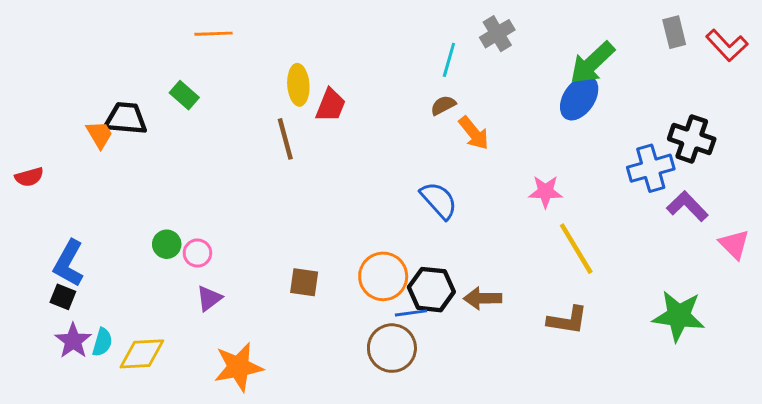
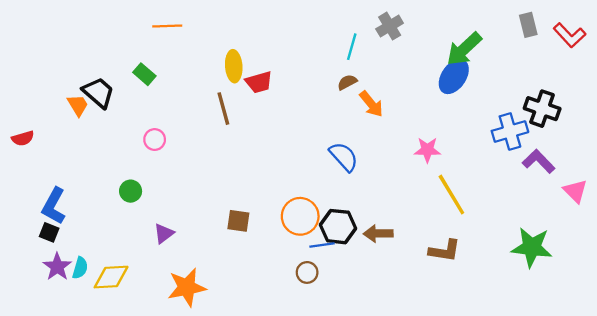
red trapezoid: (331, 105) -> (259, 82), turned 52
black trapezoid: (126, 118) -> (98, 93), turned 36
pink circle: (197, 253) -> (155, 140), moved
brown circle: (392, 348) -> (307, 272), size x0.6

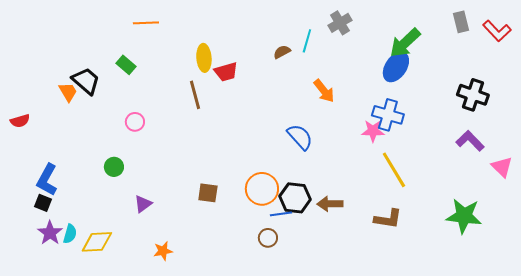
brown semicircle: (347, 82) -> (282, 52), moved
blue cross: (510, 131) -> (388, 115), moved, turned 32
orange star: (187, 287) -> (163, 251), size x0.6

